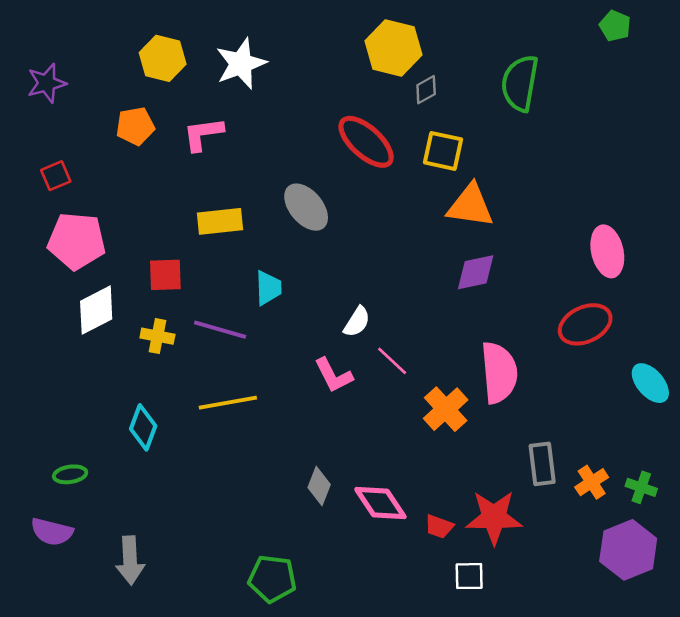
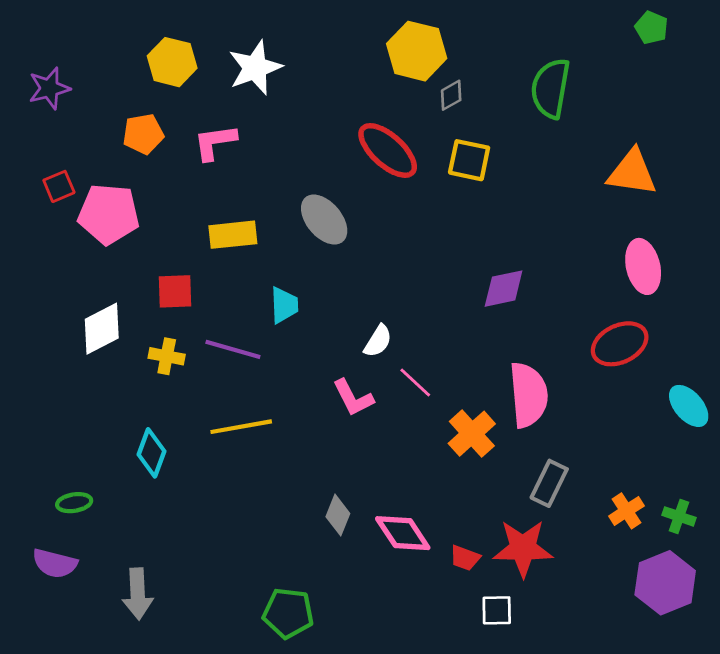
orange triangle: (470, 206) -> (632, 173), moved
pink pentagon: (77, 241) -> (109, 214), moved
gray rectangle: (542, 464) -> (549, 483), moved, turned 33

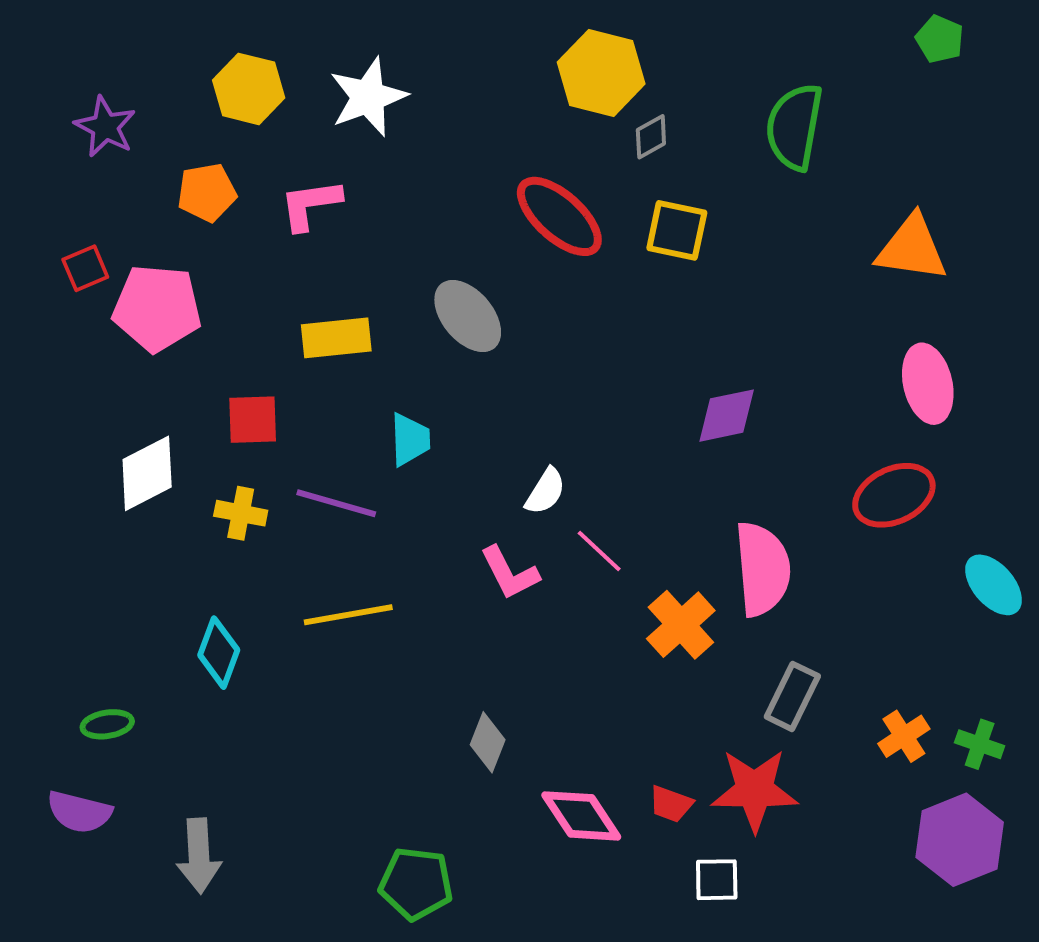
purple star: (49, 88) -> (105, 127), moved, turned -30
pink diamond: (403, 533) -> (581, 816), moved

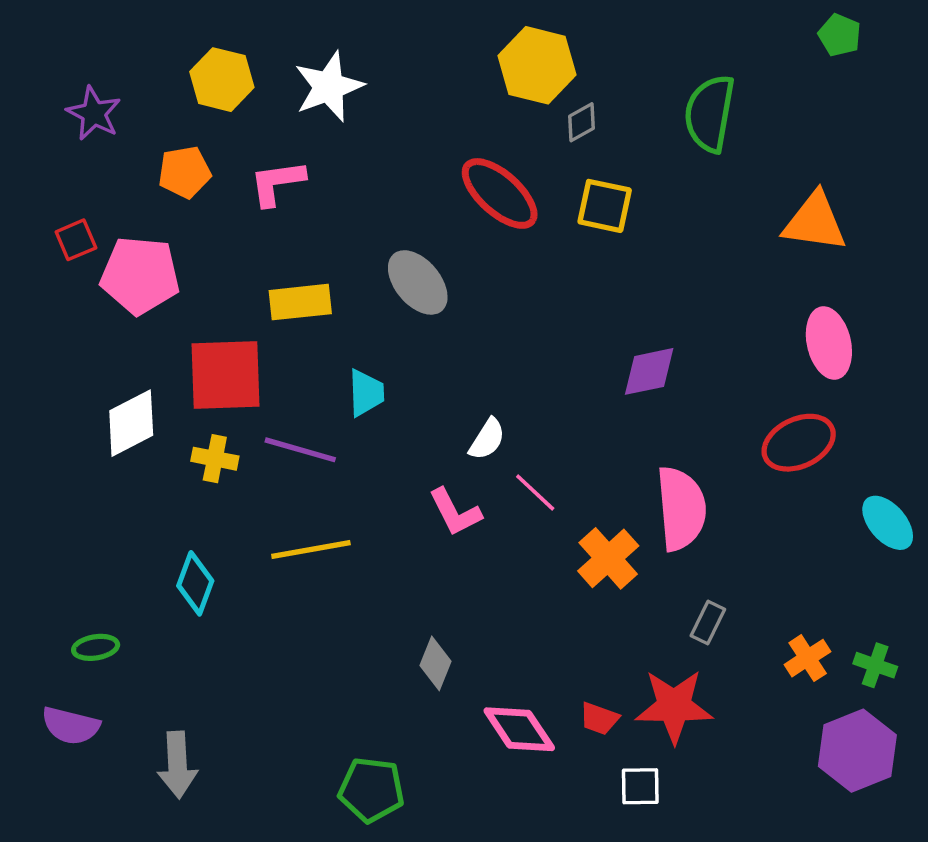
red square: (253, 420) -> (225, 375), size x1.6
gray rectangle: (792, 696) -> (708, 622), size x0.7

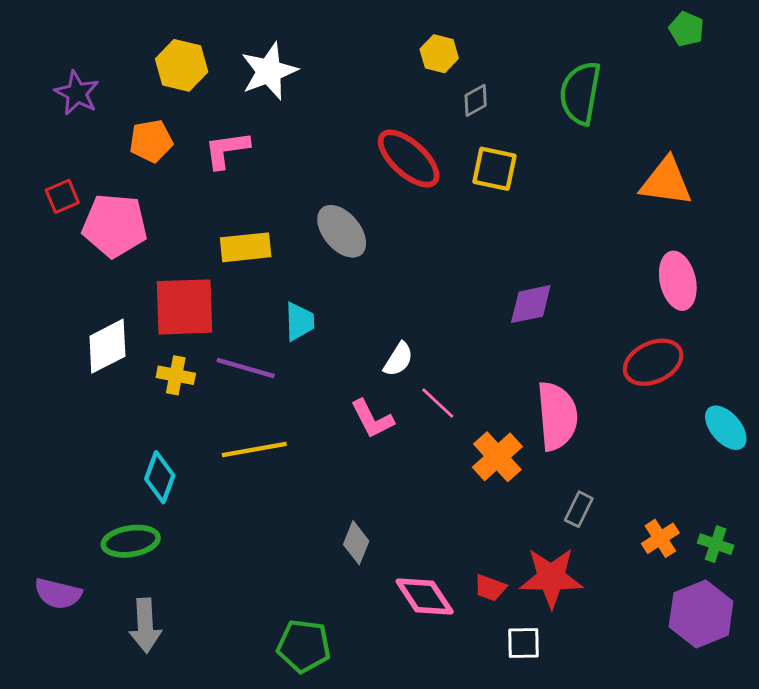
yellow hexagon: (537, 65) -> (439, 54), size x0.6
green ellipse: (96, 647) -> (131, 541), moved, size x1.5

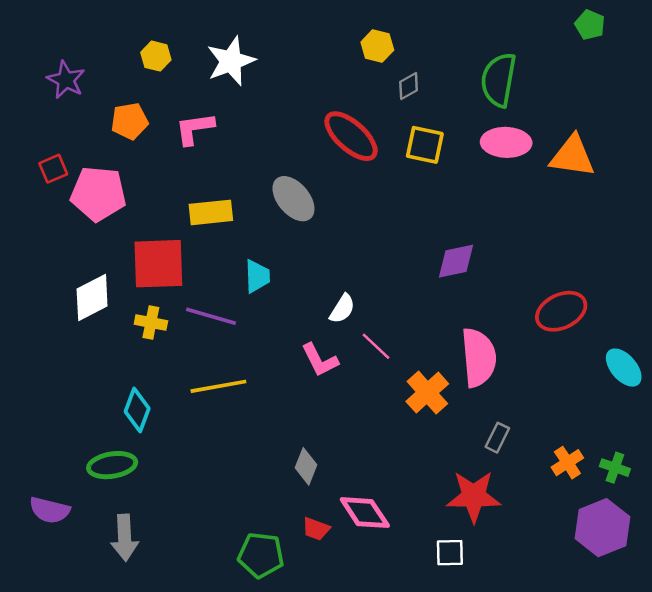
yellow hexagon: (182, 65) -> (156, 56), size x0.7
pink ellipse: (678, 281) -> (506, 142), moved, turned -75
red trapezoid: (490, 588) -> (316, 529), moved

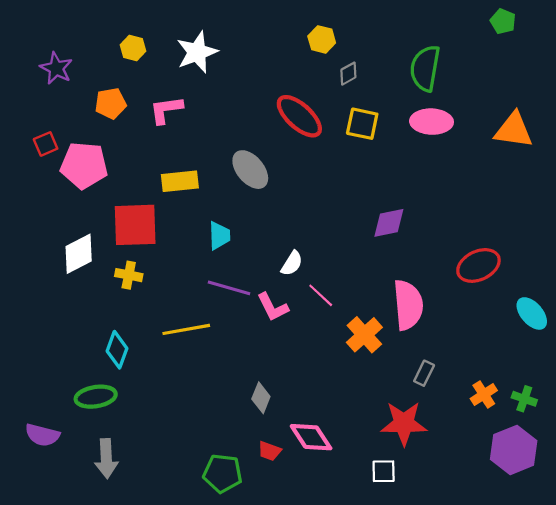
orange triangle: (572, 156) -> (514, 130), moved
purple line: (211, 316) -> (229, 288), moved

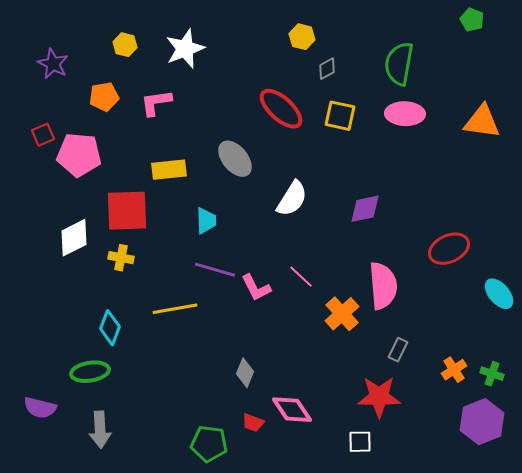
white semicircle: (292, 263) -> (292, 199), moved, size x1.5

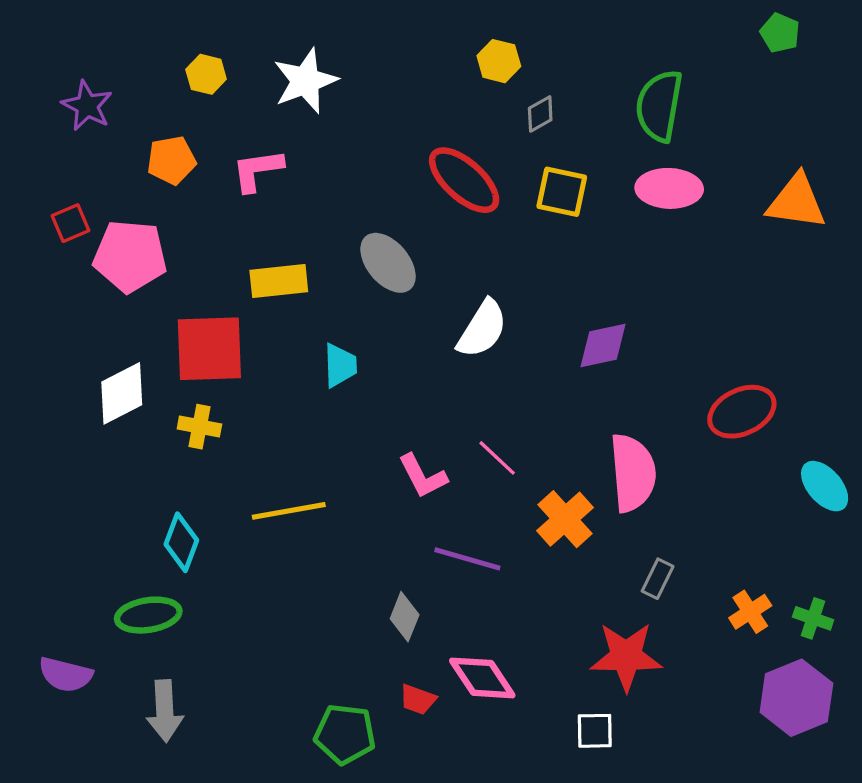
purple line: (215, 270) -> (467, 559), moved

